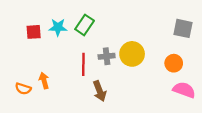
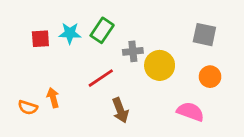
gray square: (183, 28) -> (204, 35), moved
gray cross: (107, 56) -> (133, 51), moved
red line: (83, 64) -> (101, 78), turned 55
pink semicircle: (184, 90) -> (190, 112), moved

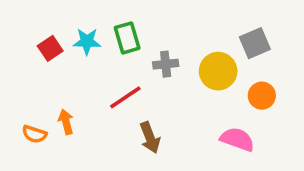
green rectangle: (102, 30) -> (127, 38), turned -50
gray square: (204, 35) -> (255, 43), turned -35
red square: (40, 39) -> (50, 48), turned -30
yellow circle: (160, 65) -> (218, 71), moved

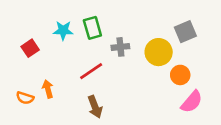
red square: (50, 48) -> (30, 48), moved
orange circle: (262, 96) -> (180, 75), moved
brown arrow: (150, 138) -> (95, 107), moved
pink semicircle: (237, 139) -> (192, 102), moved, turned 110

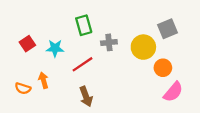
cyan star: (63, 30) -> (55, 48), moved

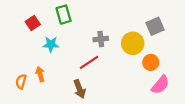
green rectangle: (84, 25) -> (64, 15), moved
red square: (27, 44) -> (33, 23), moved
red line: (83, 64) -> (89, 62), moved
orange semicircle: (23, 88) -> (21, 82), turned 88

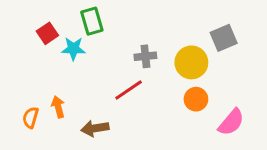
cyan star: (51, 44) -> (73, 49), moved
orange circle: (151, 62) -> (196, 99), moved
brown arrow: (80, 89) -> (95, 128), moved, turned 102

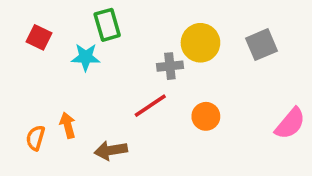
red square: (47, 33) -> (39, 37), moved, turned -30
yellow circle: (191, 62) -> (200, 43), moved
orange circle: (196, 99) -> (206, 116), moved
pink semicircle: (231, 122) -> (290, 124), moved

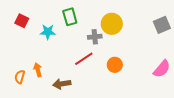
green rectangle: (107, 25) -> (70, 17), moved
gray square: (261, 45) -> (162, 25), moved

